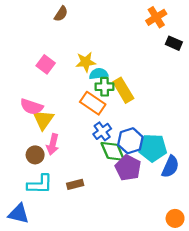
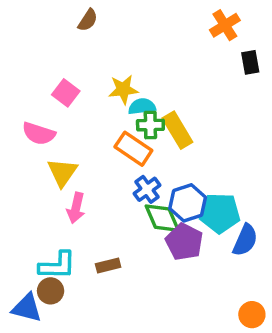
black rectangle: (174, 43) -> (250, 62), turned 56
pink semicircle: (32, 107) -> (39, 133), moved
brown circle: (35, 155) -> (51, 291), moved

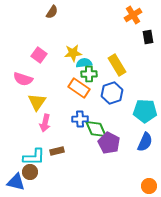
yellow rectangle: (177, 130) -> (117, 65), moved
blue cross: (147, 189) -> (80, 119), moved, turned 35
blue hexagon: (188, 203) -> (112, 93), moved
cyan pentagon: (220, 213) -> (145, 111), moved
brown rectangle: (108, 266) -> (57, 151), moved

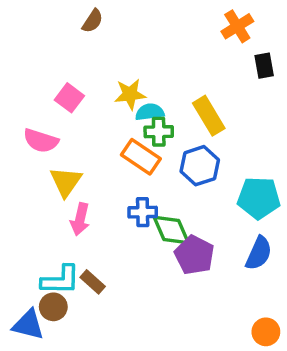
brown rectangle: (57, 151) -> (93, 282), moved, turned 56

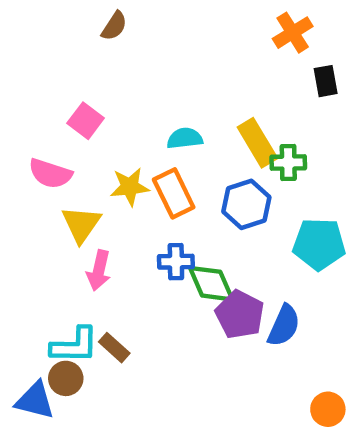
yellow star: (130, 94) -> (130, 187), moved
green cross: (159, 132) -> (288, 163), moved
orange rectangle: (141, 157) -> (174, 193), turned 30
blue semicircle: (259, 253) -> (284, 326), moved

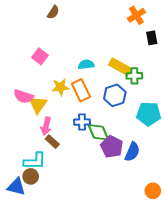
yellow rectangle: (257, 143) -> (120, 67), turned -30
pink semicircle: (50, 174) -> (23, 96), moved
brown rectangle: (114, 348) -> (52, 142), moved

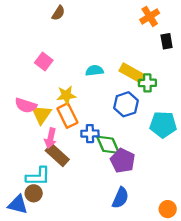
orange rectangle: (81, 90) -> (67, 116), moved
brown rectangle: (52, 142) -> (57, 155), size x1.5
blue semicircle: (132, 152) -> (120, 198), moved

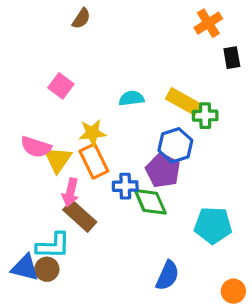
cyan pentagon: (163, 125) -> (213, 225), moved
purple pentagon: (123, 161) -> (163, 170), moved
blue triangle: (18, 205) -> (25, 268), moved

